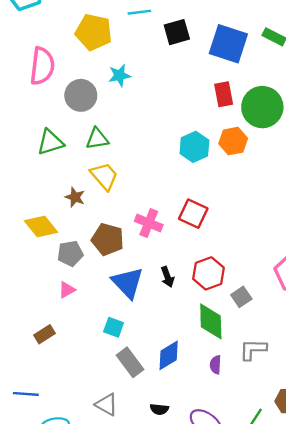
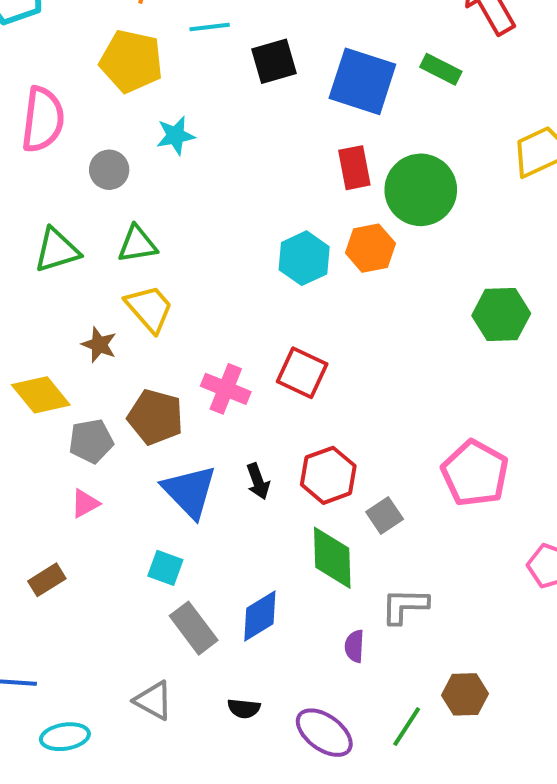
gray circle: (81, 95) -> (109, 170), size x0.7
purple semicircle: (215, 365) -> (354, 646), moved

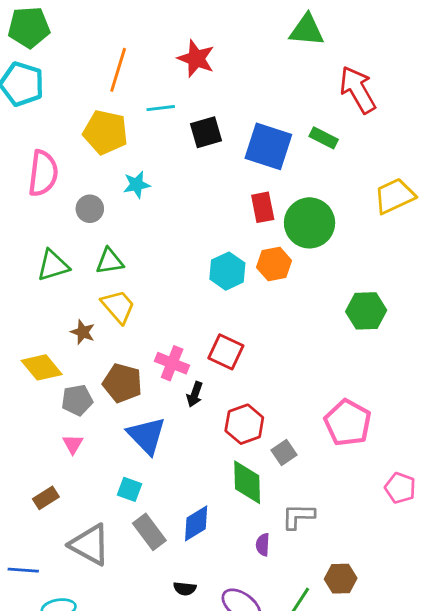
black arrow: (258, 481) -> (195, 394), moved, turned 40
pink triangle: (85, 503) -> (73, 444), turned -30
gray triangle: (153, 700) -> (90, 545), moved, size x1.5

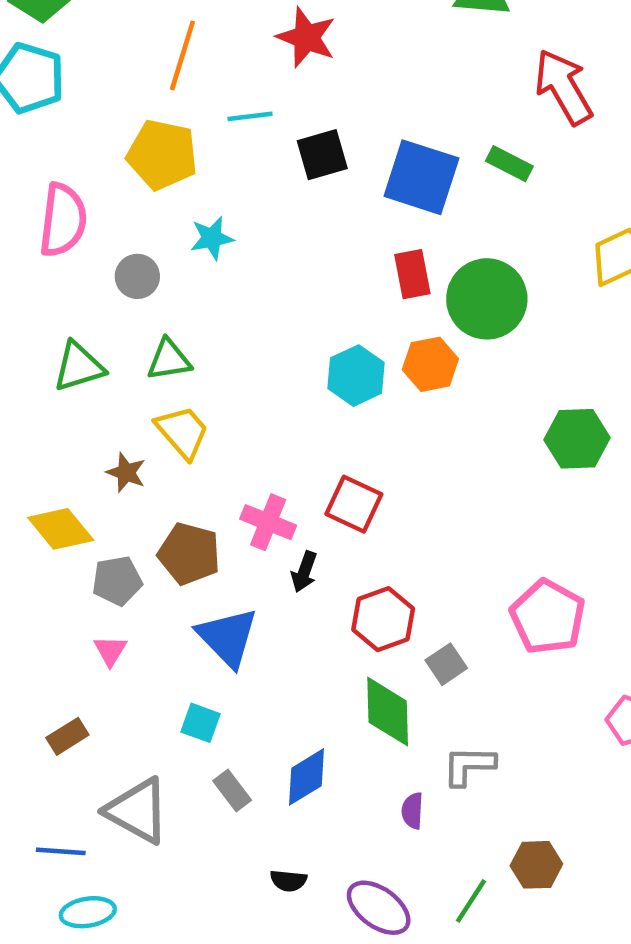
gray rectangle: (149, 532) -> (232, 790), size x0.7
blue line: (23, 570) -> (61, 851), moved

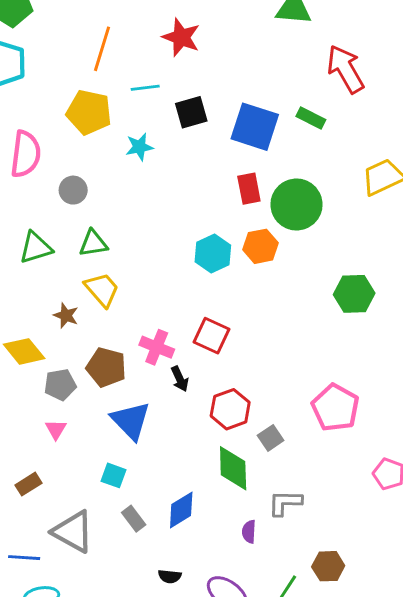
cyan star: (212, 238) -> (139, 147), moved
black arrow: (304, 572) -> (180, 379), turned -45

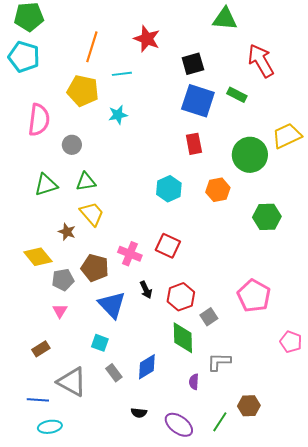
black square: (191, 112) -> (193, 64), moved
green circle: (296, 204) -> (250, 155), moved
orange hexagon: (260, 246) -> (218, 190), moved
black arrow: (180, 379) -> (146, 290), moved

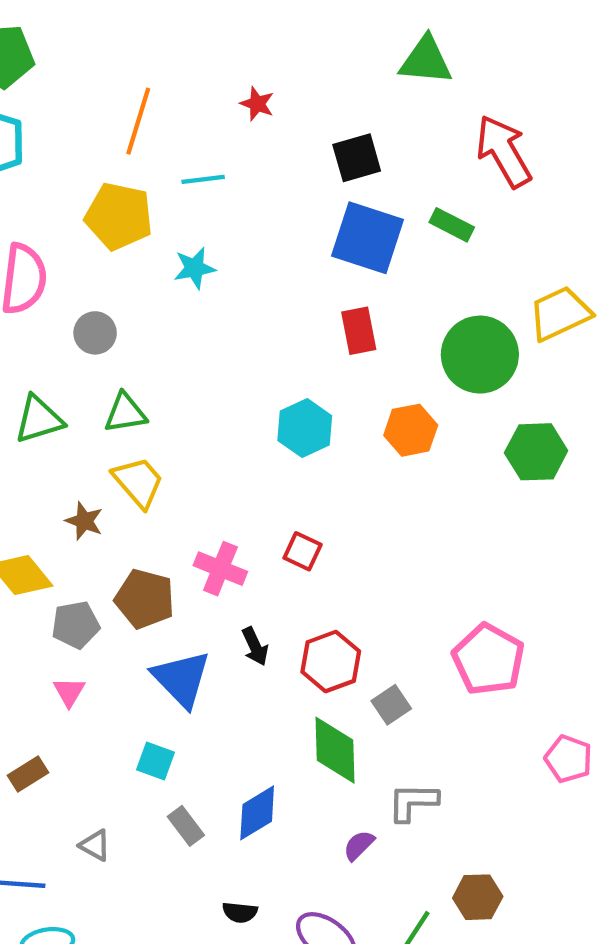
red star: (147, 39) -> (257, 104), size x0.6
green hexagon: (267, 217) -> (536, 452), moved
red square: (168, 246) -> (303, 551), size x0.7
gray triangle: (72, 382) -> (95, 845), size x0.5
purple semicircle: (194, 382) -> (359, 845), turned 42

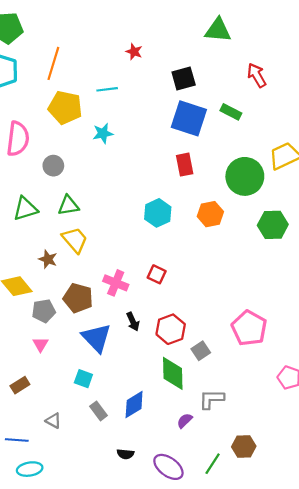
orange line: (138, 121) -> (53, 63), moved
red arrow: (504, 151) -> (257, 75), size x0.7

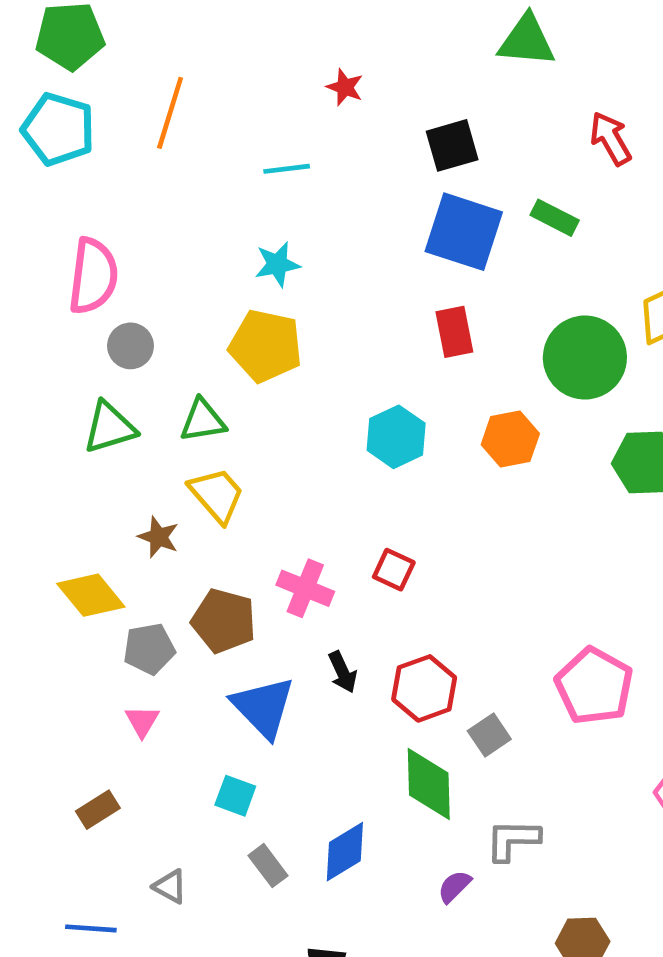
yellow pentagon: (65, 108) -> (266, 346), moved
gray circle: (53, 166) -> (130, 346), moved

